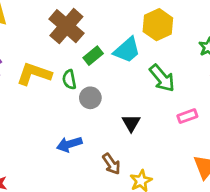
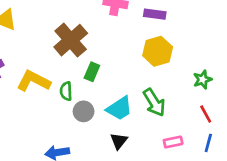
cyan trapezoid: (127, 50) -> (119, 108), moved
green rectangle: (93, 56) -> (92, 72), turned -36

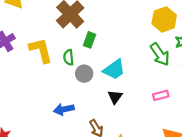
yellow hexagon: (158, 51) -> (164, 19), moved
yellow L-shape: (33, 81) -> (41, 50), turned 52
green arrow: (154, 103) -> (160, 54), moved

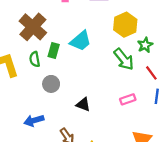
green semicircle: (69, 57) -> (35, 59), moved
cyan trapezoid: (114, 69) -> (81, 41), moved
black triangle: (115, 97) -> (83, 104), turned -40

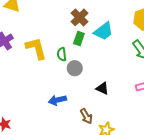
brown cross: (33, 27) -> (79, 17), moved, size x0.7
green semicircle: (35, 59) -> (62, 54), moved

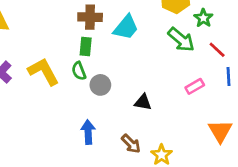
brown cross: (79, 17) -> (90, 17), turned -30
green rectangle: (79, 38) -> (86, 47), moved
blue arrow: (57, 100) -> (88, 132), turned 114

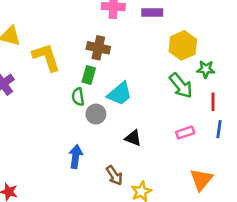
green star: (203, 18) -> (206, 69), turned 30
cyan trapezoid: (126, 27) -> (120, 94), moved
red line: (217, 50) -> (213, 102), turned 36
yellow L-shape: (44, 72) -> (46, 57), moved

